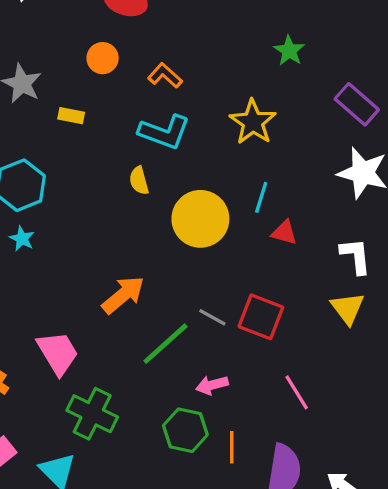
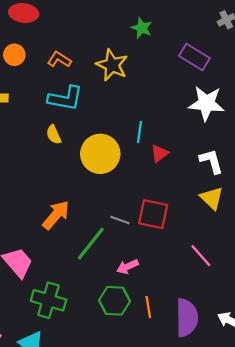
yellow star: (253, 122) -> (112, 65), moved
red triangle: (284, 233) -> (159, 153), turned -42
pink line: (297, 392) -> (201, 256), moved

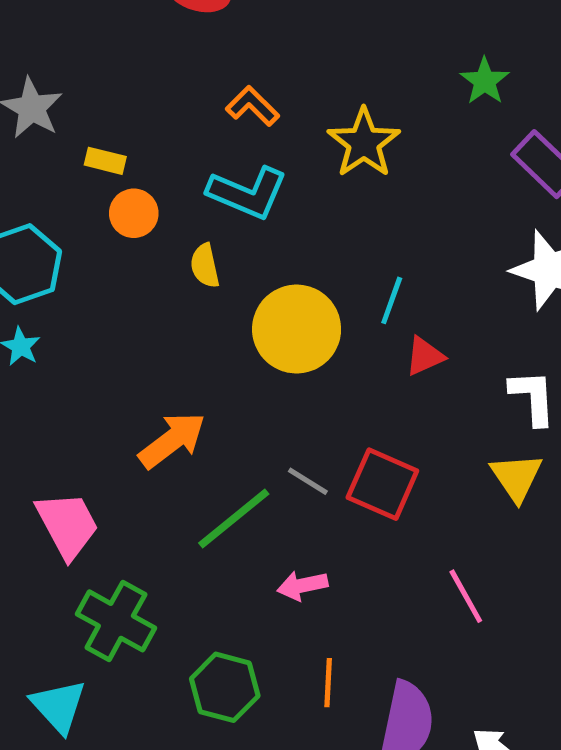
green star: (142, 28) -> (485, 81), moved
orange circle: (14, 55) -> (134, 213), moved
green hexagon: (114, 301) -> (225, 687), moved

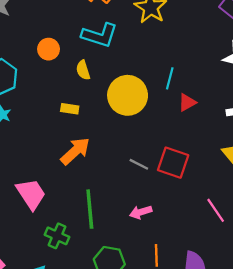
yellow rectangle: (105, 161) -> (70, 109), moved
green line: (234, 519) -> (90, 209), moved, turned -51
green cross: (116, 621) -> (57, 236), size x0.7

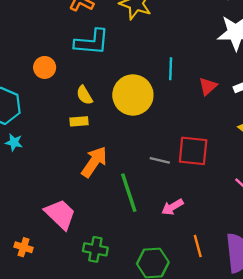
yellow semicircle: (83, 70) -> (84, 95), moved
red triangle: (187, 102) -> (208, 86), moved
green line: (90, 209) -> (129, 193), moved

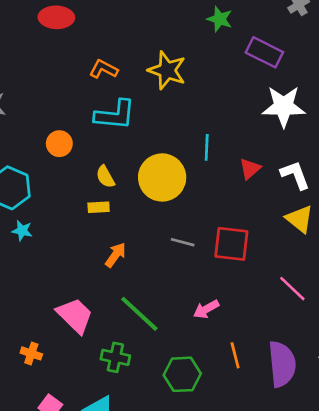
gray line: (160, 160) -> (183, 242), moved
orange arrow: (94, 162) -> (116, 255), size x0.7
green line: (129, 193) -> (139, 314), moved, turned -30

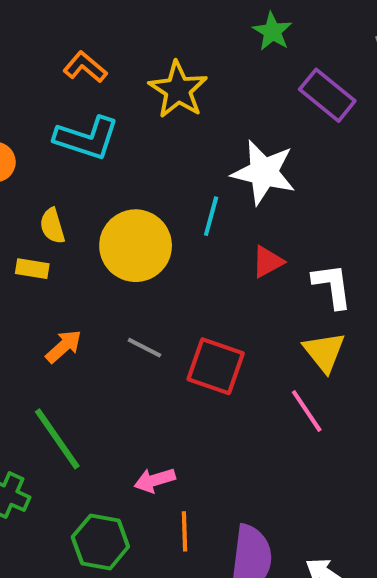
white star: (284, 106) -> (264, 172), moved
orange arrow: (116, 255) -> (64, 346), moved
pink line: (292, 289) -> (307, 411), moved
pink arrow: (206, 309) -> (155, 480), moved

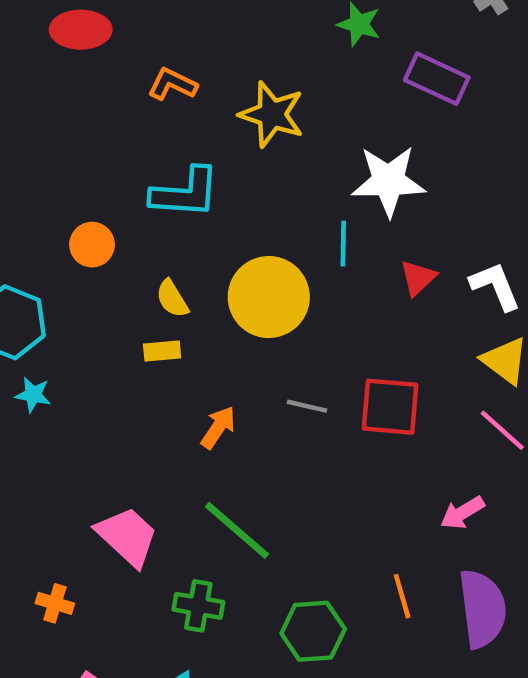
orange L-shape: (85, 67) -> (172, 84), moved
pink arrow: (155, 480) -> (462, 513), moved

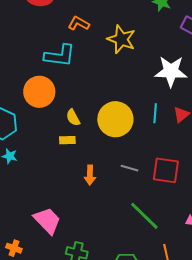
cyan L-shape: (185, 193) -> (60, 56), moved
cyan line: (343, 244) -> (155, 113), moved
orange circle: (92, 245) -> (39, 92), size x1.6
orange arrow: (218, 427) -> (90, 175), turned 144
green line: (237, 530) -> (144, 216), moved

